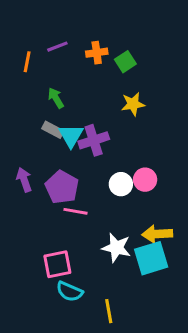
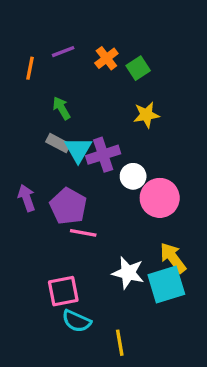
orange cross: (97, 53) -> (106, 58), turned -30
pink circle: (145, 180) -> (160, 198), size x1.5
white circle: (121, 184) -> (133, 176), moved
yellow arrow: (157, 234) -> (173, 258), turned 56

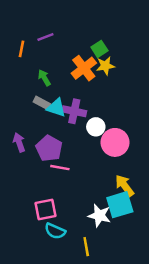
orange cross: (106, 58) -> (84, 68), moved, size x1.5
yellow star: (146, 115) -> (105, 66), moved
cyan triangle: (78, 150) -> (56, 108), turned -42
purple cross: (103, 155) -> (74, 111), turned 30
white star: (128, 273) -> (99, 215), moved

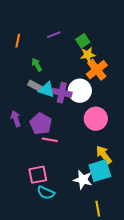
purple line: (45, 37) -> (54, 35), moved
orange cross: (84, 68) -> (97, 70), moved
white circle: (96, 127) -> (80, 91), moved, size x1.5
yellow line: (86, 247) -> (98, 209), moved

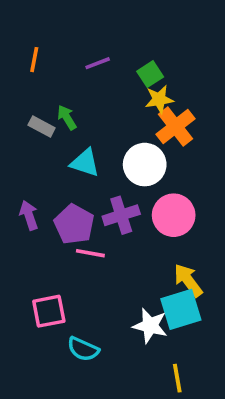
orange line: (18, 41) -> (34, 60), moved
gray rectangle: (35, 86) -> (42, 127), moved
purple cross: (62, 93) -> (121, 215), moved, turned -30
pink square: (38, 175) -> (49, 311), moved

